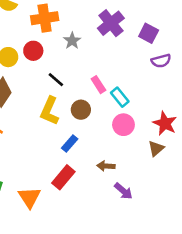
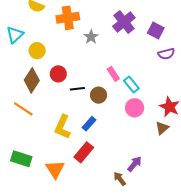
red circle: (33, 51) -> (58, 74), moved
black line: (56, 80) -> (77, 89), moved, turned -48
yellow L-shape: (50, 111) -> (63, 127), moved
brown arrow: (106, 166) -> (120, 179), moved, turned 48
purple arrow: (123, 191) -> (135, 164), turned -91

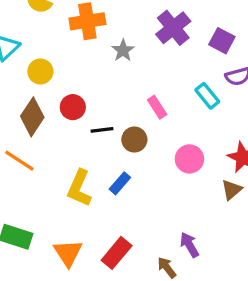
cyan rectangle: (131, 85) -> (207, 96), moved
red rectangle: (84, 152) -> (117, 253), moved
purple arrow: (135, 164) -> (189, 245), turned -70

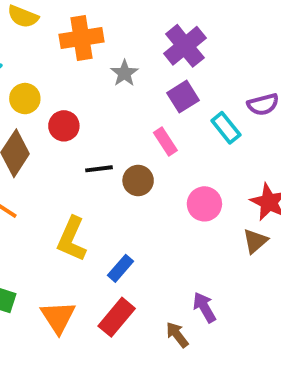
purple square: (222, 41) -> (183, 97), moved, turned 30
red circle: (73, 107) -> (64, 126), moved
blue rectangle: (120, 183) -> (121, 268), moved

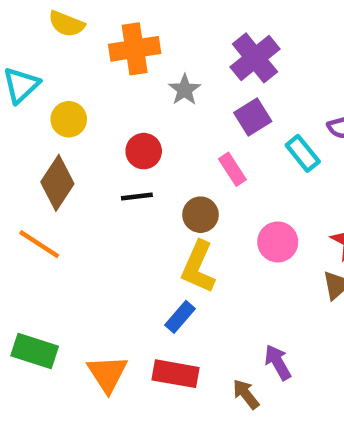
red circle: (64, 126) -> (144, 151), moved
black line: (99, 169) -> (137, 197), moved
yellow L-shape: (72, 239) -> (198, 267), moved
red rectangle: (117, 317) -> (175, 374), turned 60

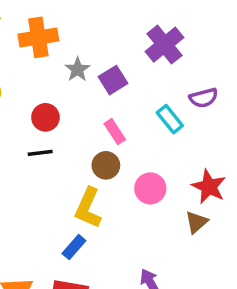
purple cross: (255, 58) -> (164, 45), moved
purple square: (253, 117) -> (113, 80), moved
brown circle: (200, 215) -> (106, 165), moved

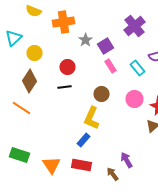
pink rectangle: (115, 132) -> (110, 66), moved
pink circle: (150, 188) -> (134, 99), moved

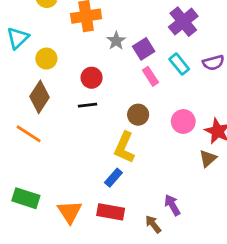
cyan rectangle: (138, 68) -> (179, 64), moved

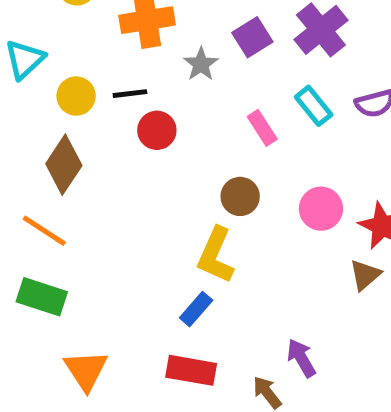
purple square: (144, 49) -> (252, 37), moved
black line: (87, 105) -> (130, 94), moved
green rectangle: (26, 198) -> (42, 297), moved
orange triangle: (70, 212) -> (86, 370), moved

